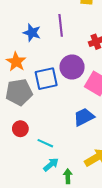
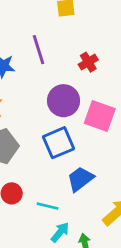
blue square: (46, 79) -> (58, 143), moved
blue trapezoid: (84, 117) -> (80, 179), moved

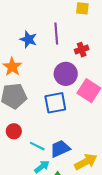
red cross: (88, 62) -> (82, 50), moved
blue trapezoid: (80, 179) -> (60, 149), moved

